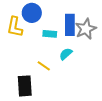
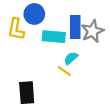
cyan rectangle: (50, 34) -> (54, 37), size x1.5
yellow line: (44, 66) -> (64, 71), moved

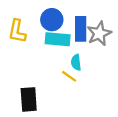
blue circle: (34, 14) -> (52, 20), moved
cyan semicircle: (71, 58) -> (76, 62), turned -56

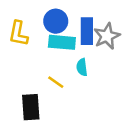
yellow line: (69, 76) -> (56, 82), moved

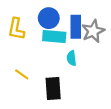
yellow line: (56, 82) -> (22, 74), moved
black rectangle: (31, 107) -> (53, 89), moved

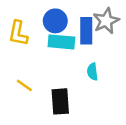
gray star: (93, 31) -> (106, 21), moved
cyan semicircle: (72, 58) -> (92, 72), moved

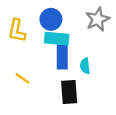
blue rectangle: (86, 31) -> (62, 57), moved
black rectangle: (60, 101) -> (69, 92), moved

